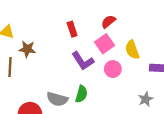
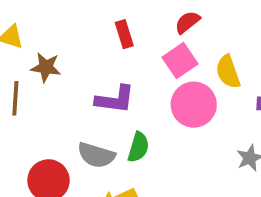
purple L-shape: (83, 61) -> (115, 99), moved, turned -50
pink circle: (113, 69) -> (194, 105), size x1.5

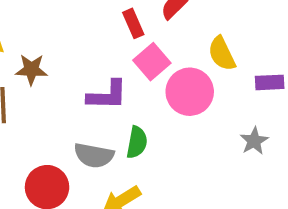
red rectangle: (124, 34) -> (133, 23), moved
pink square: (180, 61) -> (152, 62), moved

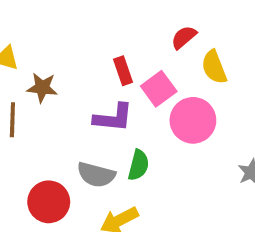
red rectangle: (133, 23) -> (123, 71), moved
yellow semicircle: (222, 54) -> (214, 67), moved

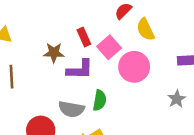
brown star: (42, 88) -> (54, 53), moved

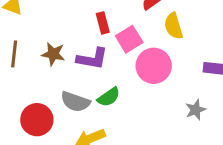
brown star: (54, 53) -> (53, 54), moved
green semicircle: (100, 100) -> (109, 97), turned 36

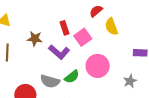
brown star: (53, 54) -> (35, 39), moved
purple L-shape: (92, 59) -> (59, 52), turned 35
pink circle: (154, 66) -> (98, 66), moved

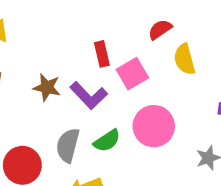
brown star: (35, 39) -> (47, 87), moved
gray semicircle: (50, 81) -> (68, 145), turned 84

